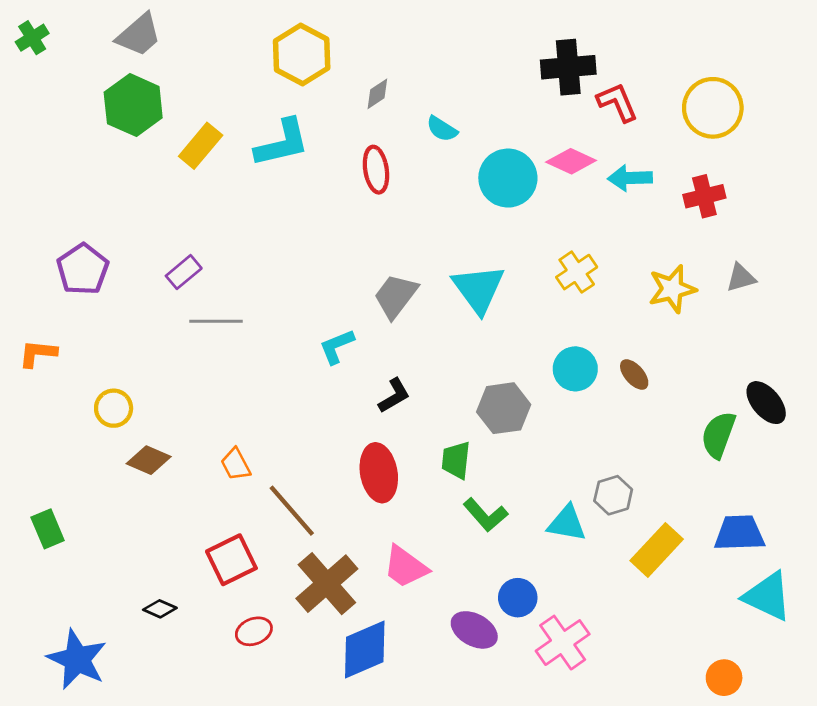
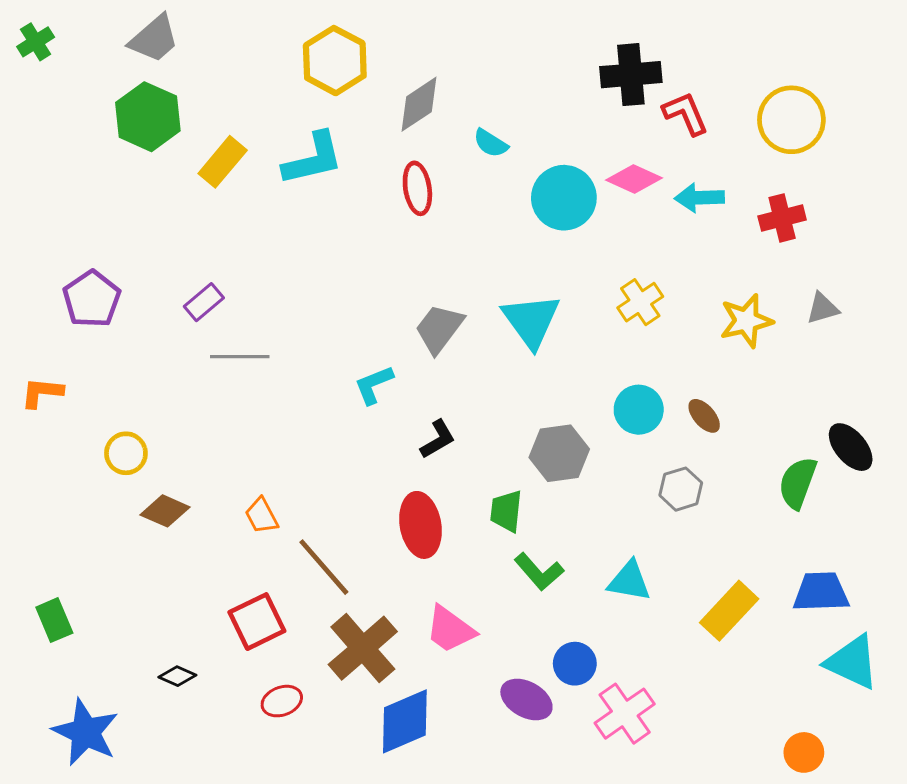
gray diamond: (377, 94) -> (419, 104), size x1.6
gray hexagon: (613, 495) -> (681, 489), moved
green rectangle: (48, 529) -> (54, 620), moved

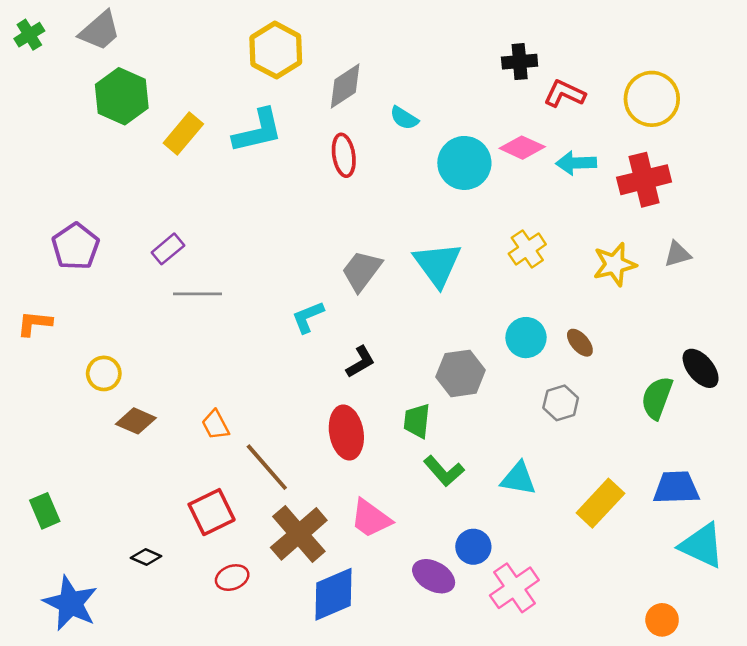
gray trapezoid: (154, 39) -> (100, 31), moved
black cross: (631, 75) -> (520, 62), size x0.7
red L-shape: (685, 114) -> (565, 94), turned -42
red cross: (782, 218) -> (644, 180), size x1.4

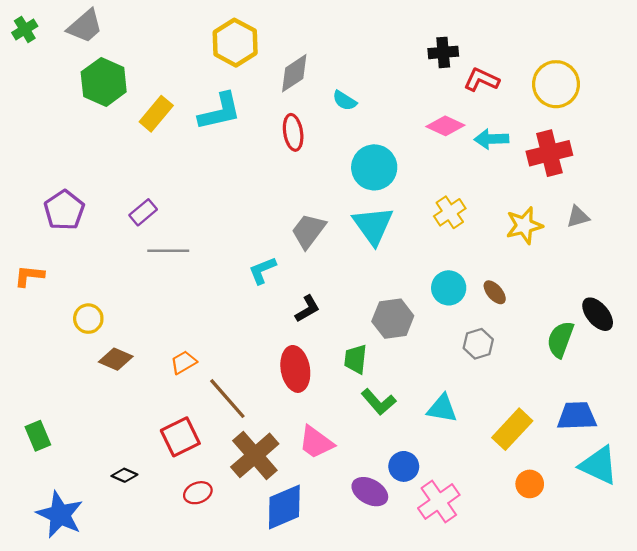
cyan circle: (464, 163) -> (374, 167), moved
orange trapezoid: (215, 425) -> (184, 362), turned 88
orange circle: (662, 620) -> (530, 484), moved

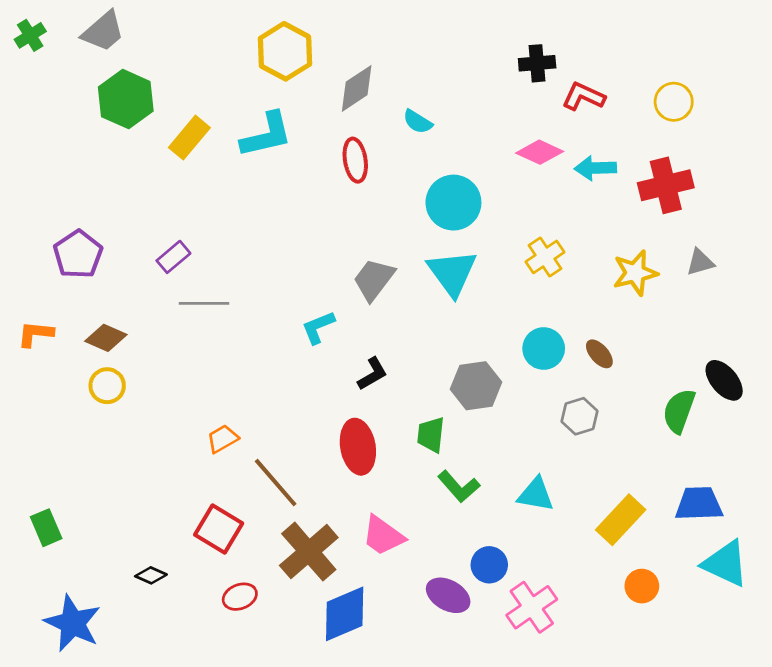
yellow circle: (556, 84) -> (674, 102), size x0.7
brown diamond: (116, 359) -> (106, 338), moved
red square: (180, 437) -> (219, 529), turned -33

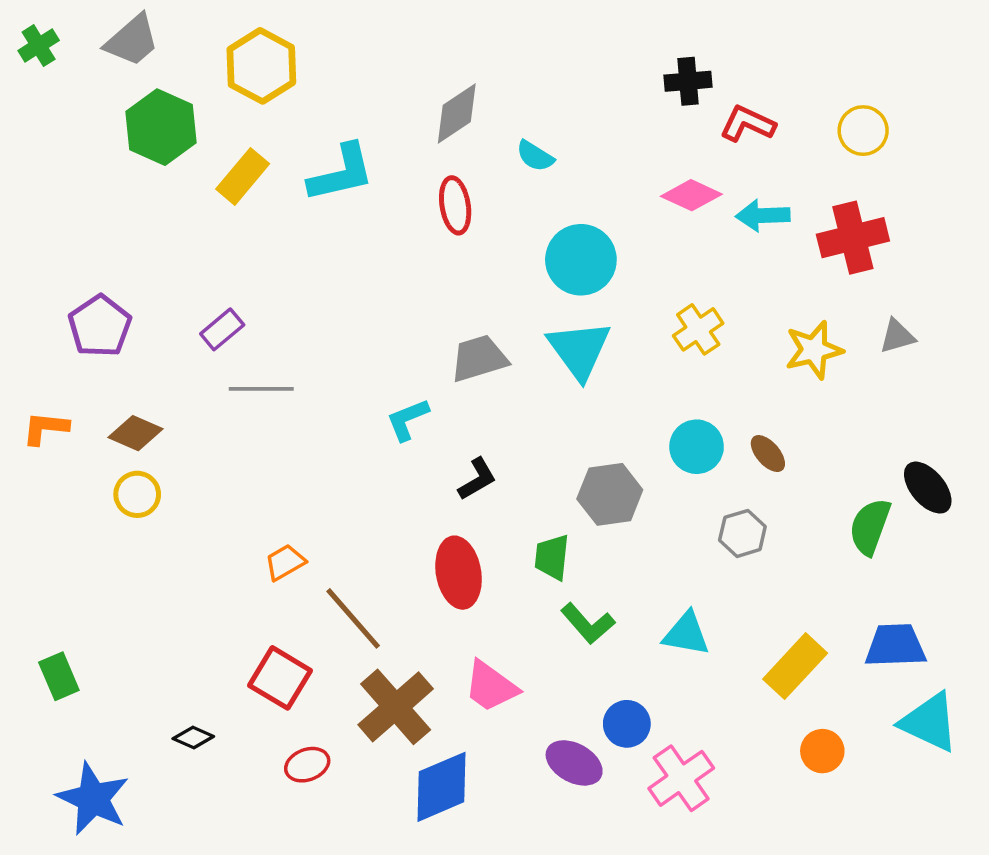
yellow hexagon: (285, 51) -> (261, 66), moved
gray trapezoid: (374, 280) -> (479, 358), turned 36

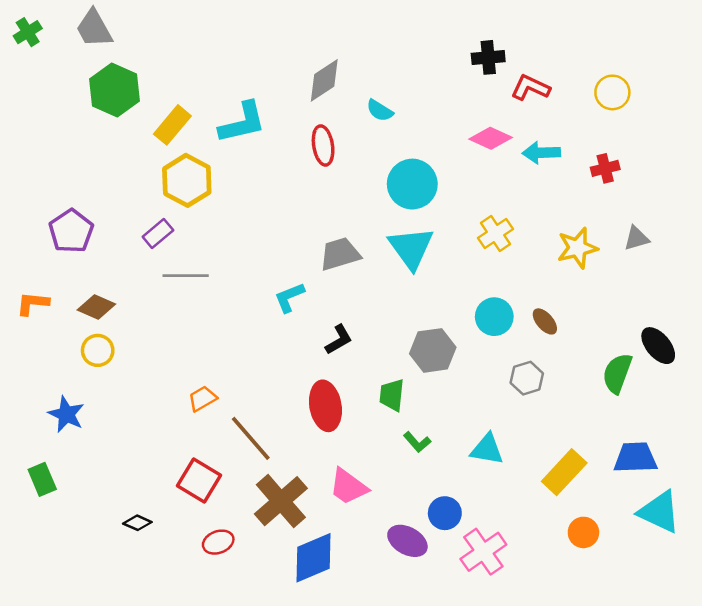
gray trapezoid: (132, 40) -> (94, 29), turned 102
yellow hexagon: (261, 66) -> (187, 180), moved
red cross: (853, 238) -> (605, 168), size x0.6
green L-shape: (588, 624) -> (417, 442), size x0.7
blue star: (93, 799) -> (66, 414), moved, size x0.7

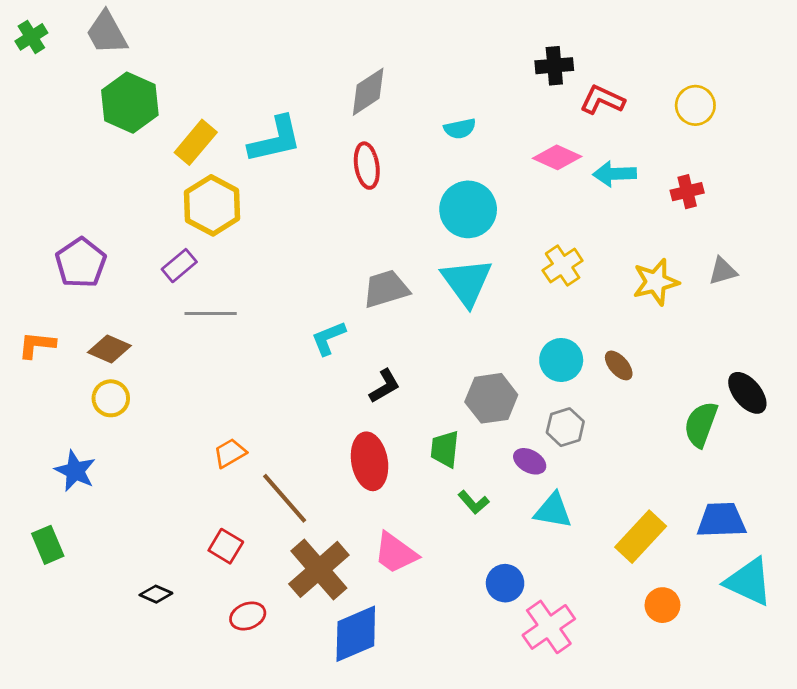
cyan semicircle: (380, 111) -> (460, 129), moved, turned -44
gray hexagon: (527, 378) -> (565, 427), moved
red square: (199, 481) -> (226, 546), size x0.7
purple ellipse: (407, 541) -> (530, 461), moved, size x0.7

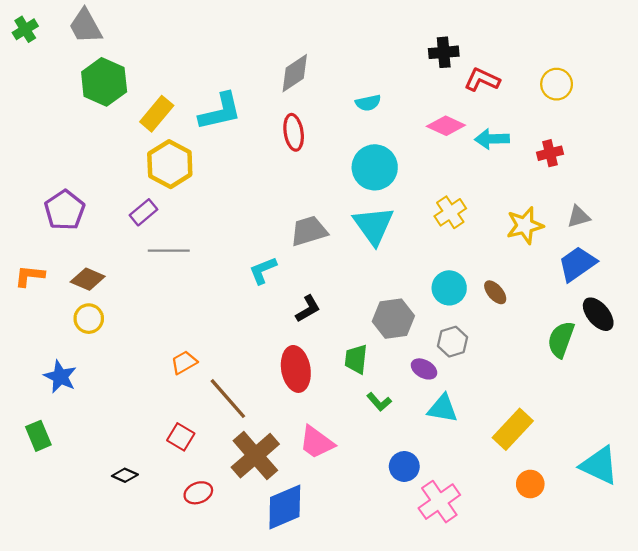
blue trapezoid: (721, 520) -> (577, 264), moved, turned -33

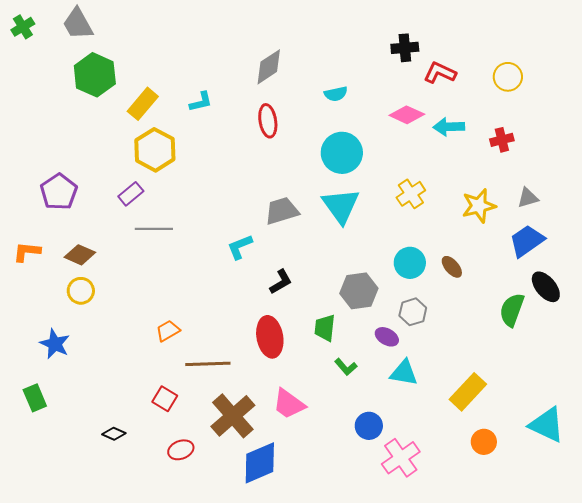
cyan L-shape: (220, 112) -> (201, 102), size x0.6
brown line: (228, 399) -> (208, 364), turned -51

